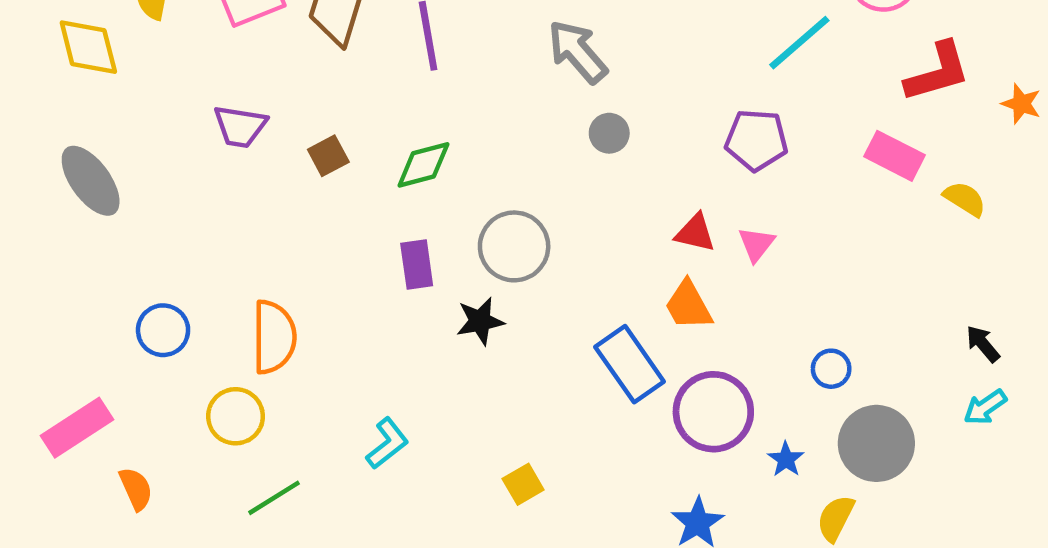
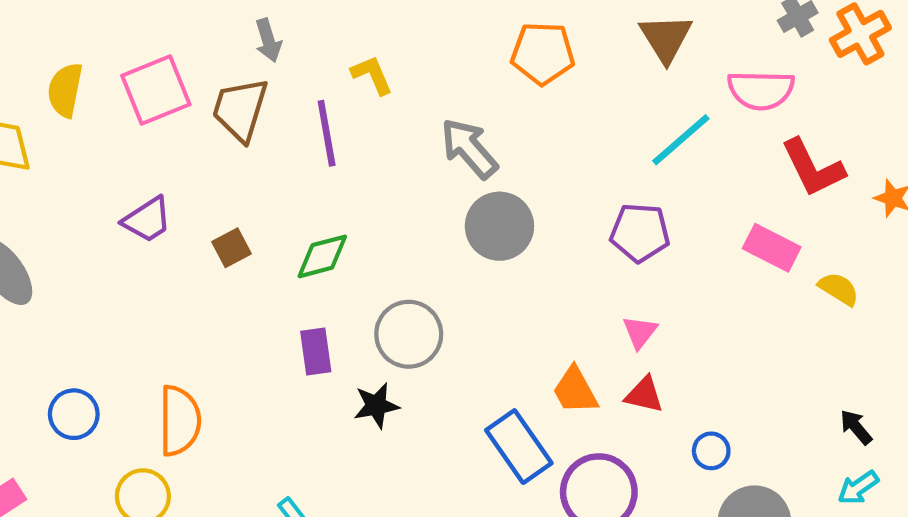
red L-shape: (938, 72) -> (813, 168), turned 80
purple trapezoid: (240, 126) -> (147, 220), turned -42
gray circle: (609, 133) -> (499, 226), size x1.8
red triangle: (695, 233) -> (644, 395), moved

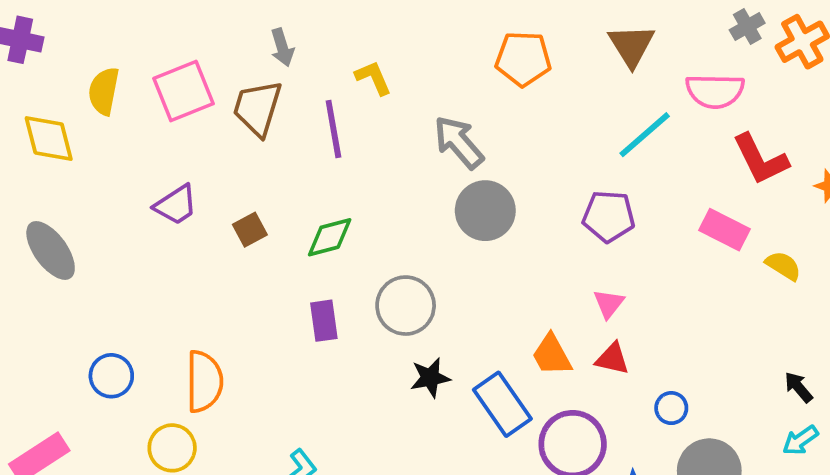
black star: (376, 406) -> (430, 378), moved

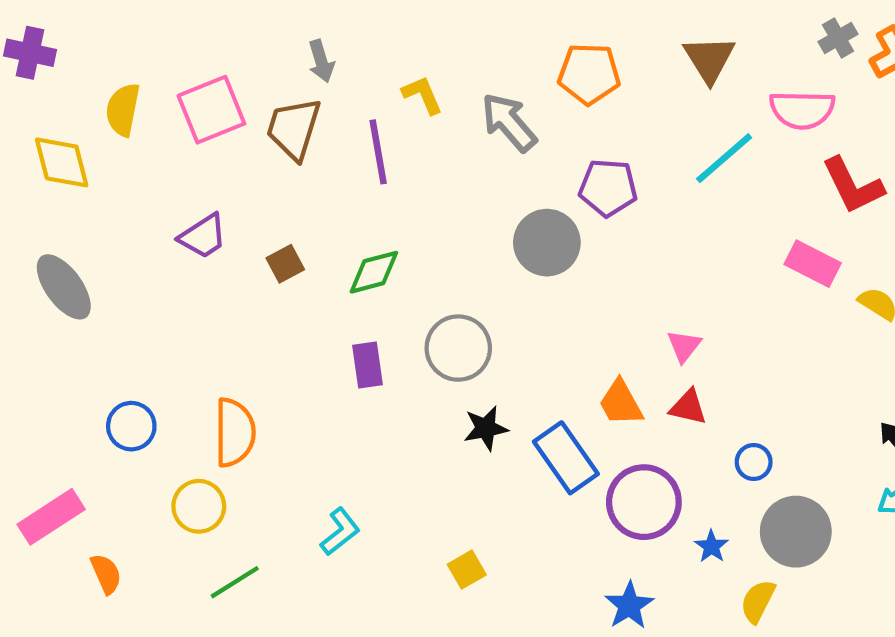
gray arrow: (459, 142) -> (509, 122), moved
purple pentagon: (609, 216) -> (608, 188), moved

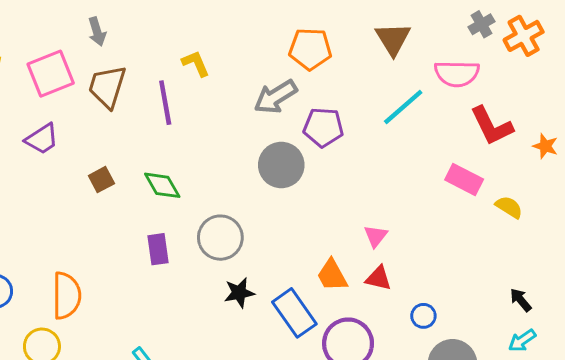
gray arrow: (321, 61) -> (97, 32), moved
gray arrow: (509, 122) -> (275, 97), moved, turned -81
purple trapezoid: (203, 236) -> (42, 139), moved
green diamond: (374, 272) -> (162, 185), turned 75

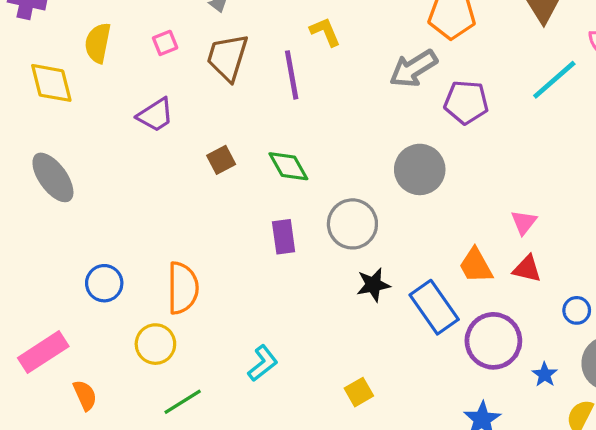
pink square: (51, 74) -> (165, 43), size x0.5
gray circle: (281, 165) -> (420, 169), moved

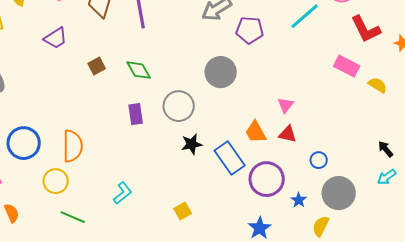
blue circle: (104, 283) -> (24, 143), size x1.4
green line: (183, 402) -> (73, 217), turned 55

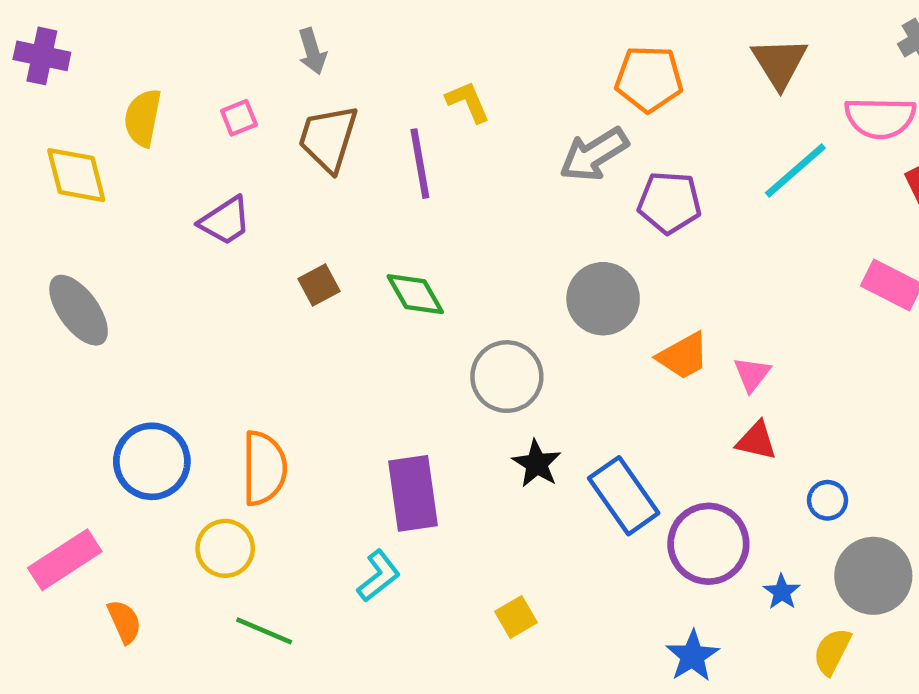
purple rectangle: (136, 114) -> (413, 493), moved, size x1.5
orange trapezoid: (256, 132) -> (683, 356), moved, turned -90
black star: (192, 144) -> (537, 464), turned -30

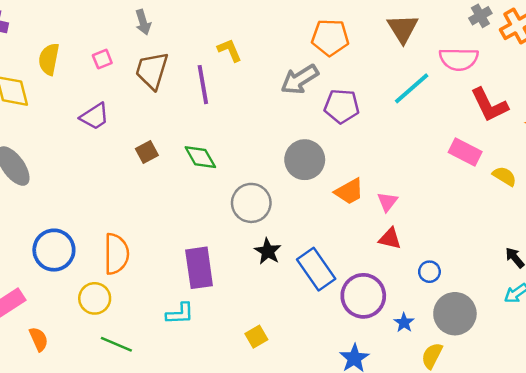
cyan L-shape: (379, 576) -> (180, 314), turned 36

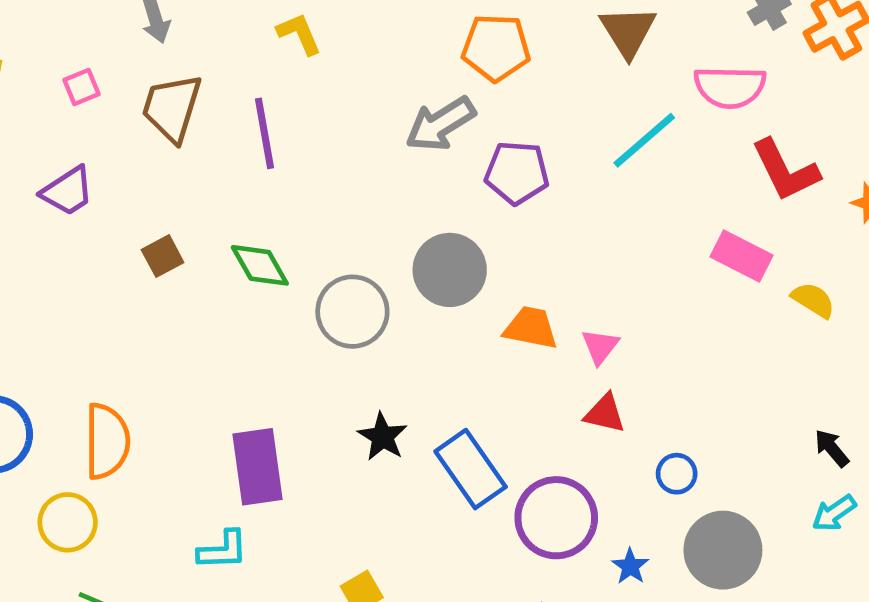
yellow L-shape: (230, 50) -> (299, 34), moved
orange trapezoid: (349, 191) -> (531, 328), turned -140
gray circle: (251, 203) -> (352, 312), moved

